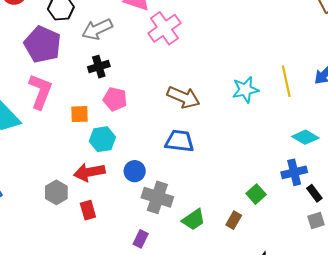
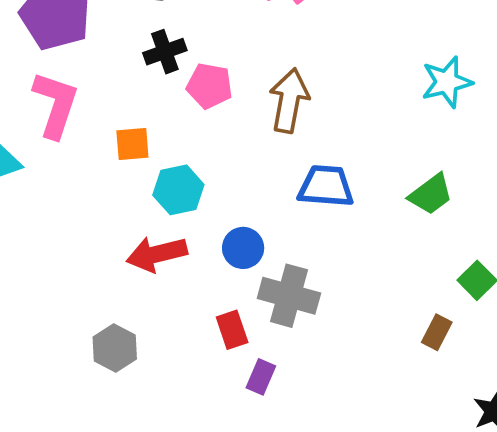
brown arrow: (183, 97) -> (289, 101), moved, turned -100
pink pentagon: (115, 99) -> (209, 86), moved
gray hexagon: (56, 192) -> (115, 348), moved
red rectangle: (88, 210) -> (232, 330), moved
green trapezoid: (194, 220) -> (431, 194), moved

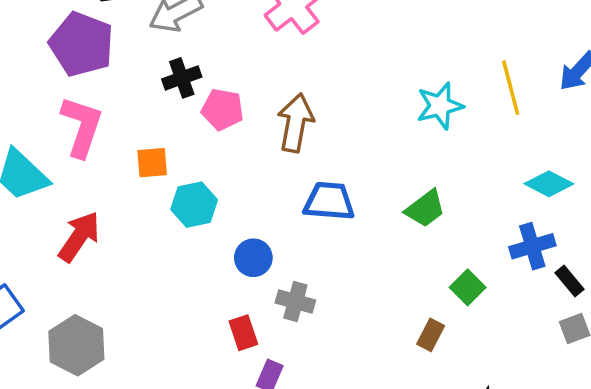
red arrow: (157, 254) -> (79, 237), moved, turned 138
gray cross: (289, 296) -> (295, 301), size x0.7
gray hexagon: (115, 348) -> (76, 345), moved, size x1.4

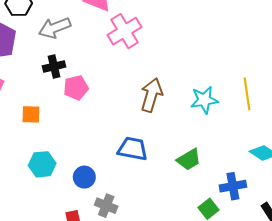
pink pentagon: (223, 109) -> (76, 88), turned -30
brown arrow: (296, 123) -> (151, 95), moved
cyan hexagon: (194, 205) -> (42, 164), moved
blue cross: (532, 246) -> (233, 186), moved

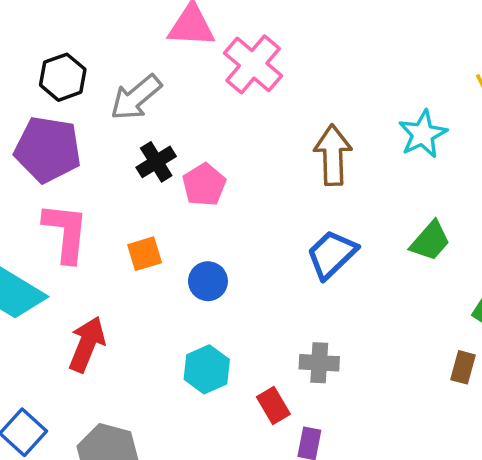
blue trapezoid: (133, 149) -> (332, 254), turned -36
cyan hexagon: (42, 164) -> (207, 369), moved
blue circle: (84, 177) -> (208, 281), moved

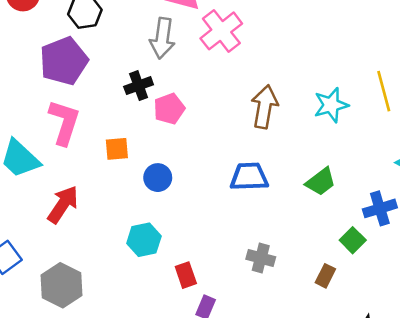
gray arrow: (136, 97) -> (162, 38), moved, turned -54
purple pentagon: (48, 149) -> (64, 61), turned 30
blue trapezoid: (332, 254) -> (249, 177), turned 30
gray cross: (319, 363) -> (261, 258), moved

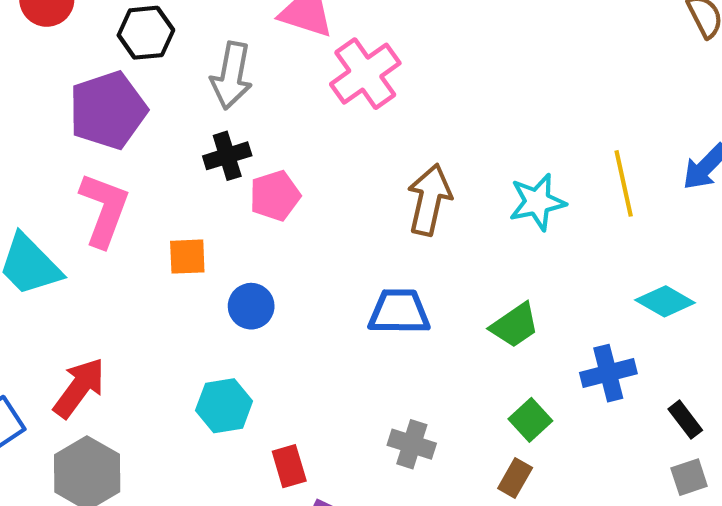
gray arrow: (162, 38) -> (232, 76), moved
red arrow: (63, 204) -> (79, 388), moved
green square: (353, 240) -> (530, 420), moved

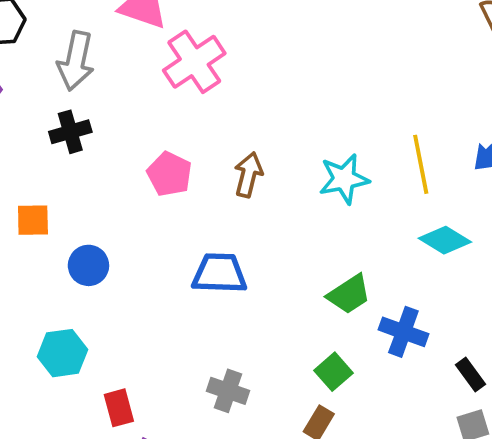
pink pentagon: (275, 196) -> (169, 174), moved, turned -30
brown arrow: (429, 200) -> (248, 175), size x0.7
cyan diamond: (665, 301) -> (445, 240), moved
green trapezoid: (515, 325) -> (349, 294), moved
blue cross: (608, 373) -> (403, 332), turned 33

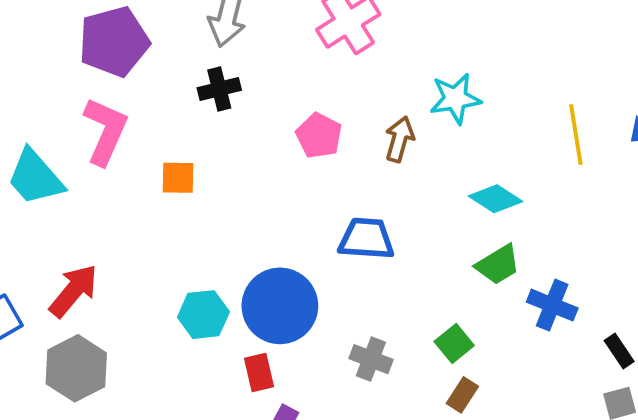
cyan star: (344, 179) -> (455, 99), moved
cyan diamond: (445, 240) -> (495, 199), moved
blue circle: (88, 265) -> (280, 306), moved, size x1.8
green square: (333, 372) -> (454, 344), moved

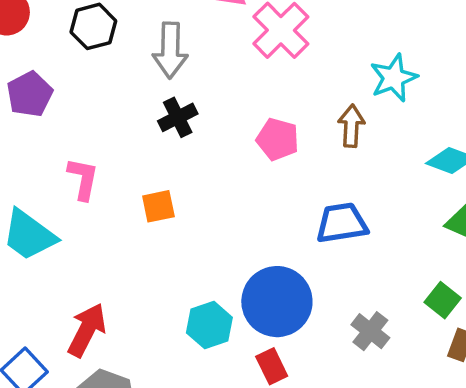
purple pentagon: (114, 42) -> (30, 94), moved, size x0.7
pink L-shape: (105, 131) -> (83, 179), size x0.7
gray cross: (371, 359) -> (370, 331), turned 30

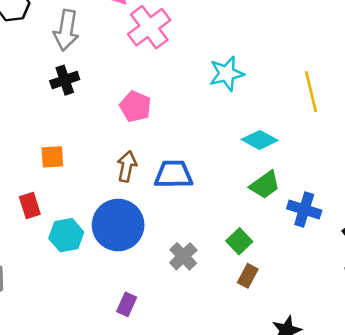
brown arrow: (351, 126) -> (127, 166), moved
orange square: (158, 206) -> (52, 157), moved
red rectangle: (272, 366) -> (30, 205), moved

